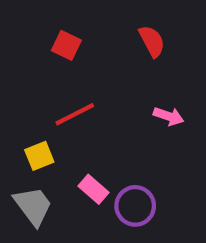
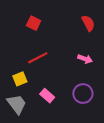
red semicircle: (152, 41) -> (88, 23), moved
purple circle: (135, 206) -> (83, 94), moved

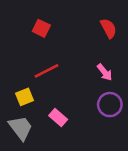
pink arrow: (85, 59) -> (105, 72), turned 32
purple circle: (83, 94) -> (110, 105), moved

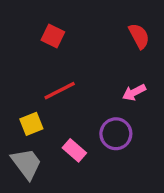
pink arrow: (105, 72) -> (134, 92), turned 102
purple circle: (110, 105) -> (116, 134), moved

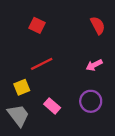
purple circle: (116, 134) -> (91, 101), moved

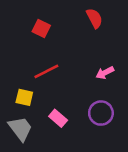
red semicircle: (98, 25) -> (94, 18), moved
yellow square: (22, 87) -> (24, 97), turned 35

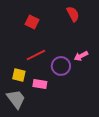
purple circle: (101, 113) -> (61, 66), moved
pink rectangle: (58, 118) -> (40, 84), moved, turned -32

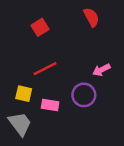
red square: (32, 22) -> (40, 27), turned 32
purple circle: (61, 66) -> (84, 95), moved

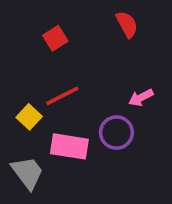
yellow square: (24, 94) -> (29, 117), moved, turned 30
pink rectangle: (50, 105) -> (69, 146), size x1.5

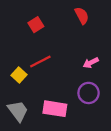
purple circle: (116, 133) -> (89, 93), moved
pink rectangle: (69, 146) -> (55, 109), moved

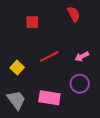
red square: (36, 25) -> (32, 22), turned 32
red line: (40, 62) -> (49, 56), moved

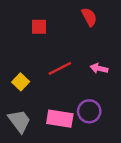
pink arrow: (82, 56) -> (99, 68), turned 40
purple circle: (80, 84) -> (89, 111), moved

